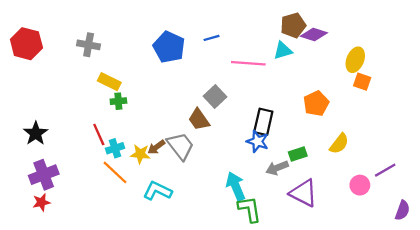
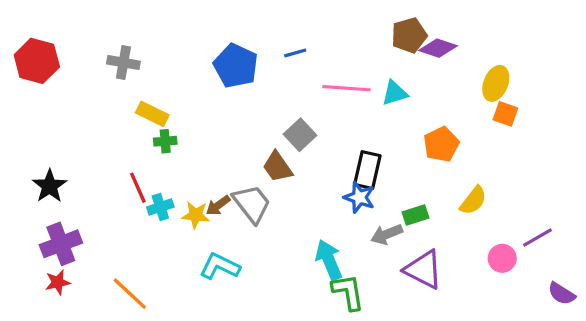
cyan triangle: (283, 51) -> (395, 93), moved
orange line: (115, 172) -> (130, 294), moved
purple semicircle: (402, 210) -> (562, 294), turned 102

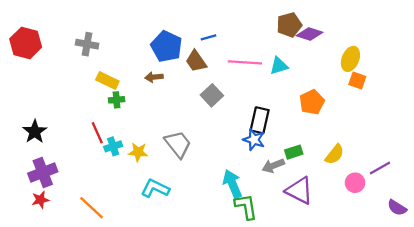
brown trapezoid: (277, 167) -> (196, 61), moved
yellow semicircle: (473, 201) -> (335, 154), moved
brown arrow: (218, 205) -> (154, 77), moved, turned 30

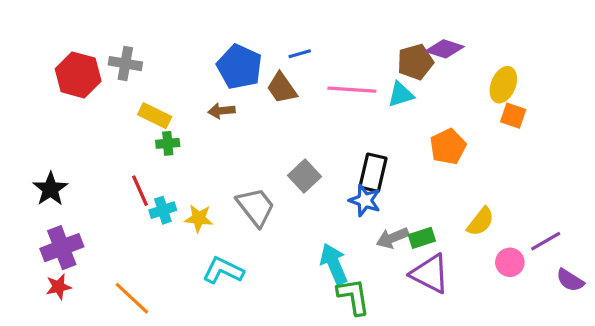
brown pentagon: (289, 25) -> (415, 62), moved
red hexagon: (26, 43) -> (78, 75), moved
gray square: (212, 95) -> (305, 176), moved
green rectangle: (294, 152) -> (422, 238), moved
purple semicircle: (397, 208) -> (570, 280), moved

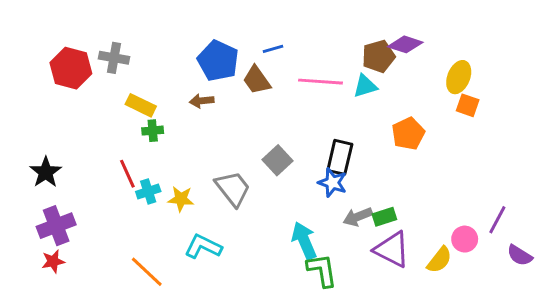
yellow semicircle: (481, 222) -> (439, 260), moved
purple line: (546, 241) -> (497, 220), turned -32
orange line: (132, 298) -> (147, 272), moved

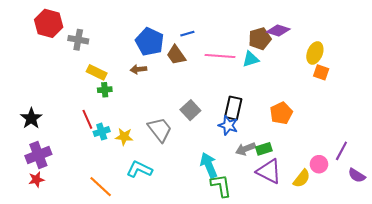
red hexagon: (71, 68) -> (49, 23), moved
orange pentagon: (408, 134) -> (281, 113), moved

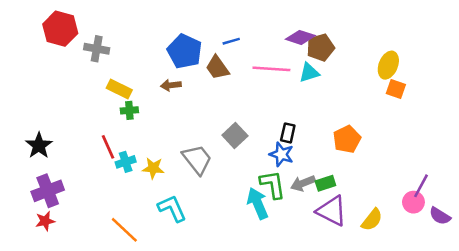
purple diamond: (278, 31) -> (300, 37), moved
black rectangle: (233, 108) -> (288, 133), size x0.7
pink circle: (319, 164) -> (413, 202), moved
cyan L-shape: (139, 169) -> (172, 208), turned 40
green L-shape: (221, 186) -> (273, 185), moved

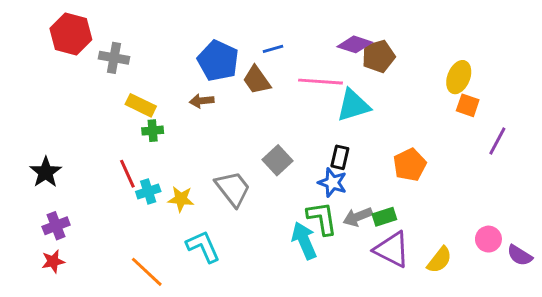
cyan triangle: (309, 73) -> (353, 105), moved, size x1.4
purple line: (421, 186) -> (497, 141), moved
purple cross: (48, 191) -> (56, 226), size x0.7

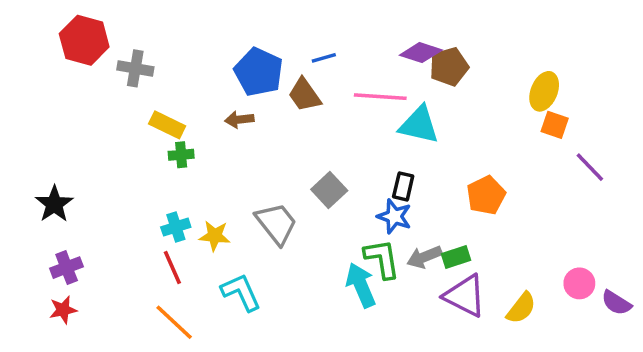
cyan triangle: (353, 105) -> (419, 125), turned 30
purple line: (497, 141) -> (590, 167), turned -72
red line: (127, 174) -> (172, 268), moved

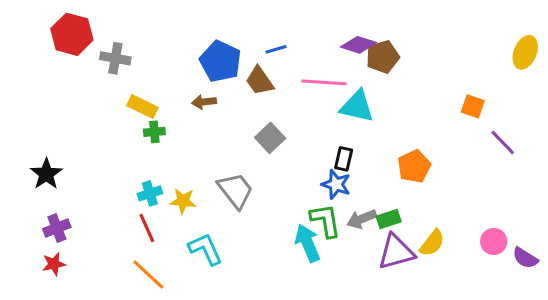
yellow ellipse: (544, 91) -> (525, 52), moved
gray square: (329, 190) -> (270, 138), moved
purple triangle: (465, 296) -> (396, 252), turned -42
yellow semicircle: (521, 308) -> (432, 243), moved

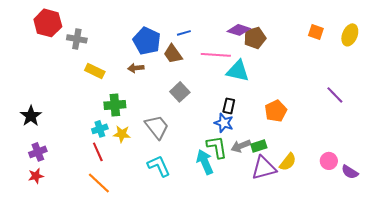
orange square: (473, 106) -> (316, 32), moved
green cross: (154, 132) -> (115, 105), moved, size x1.5
cyan L-shape: (205, 249) -> (159, 166), moved

